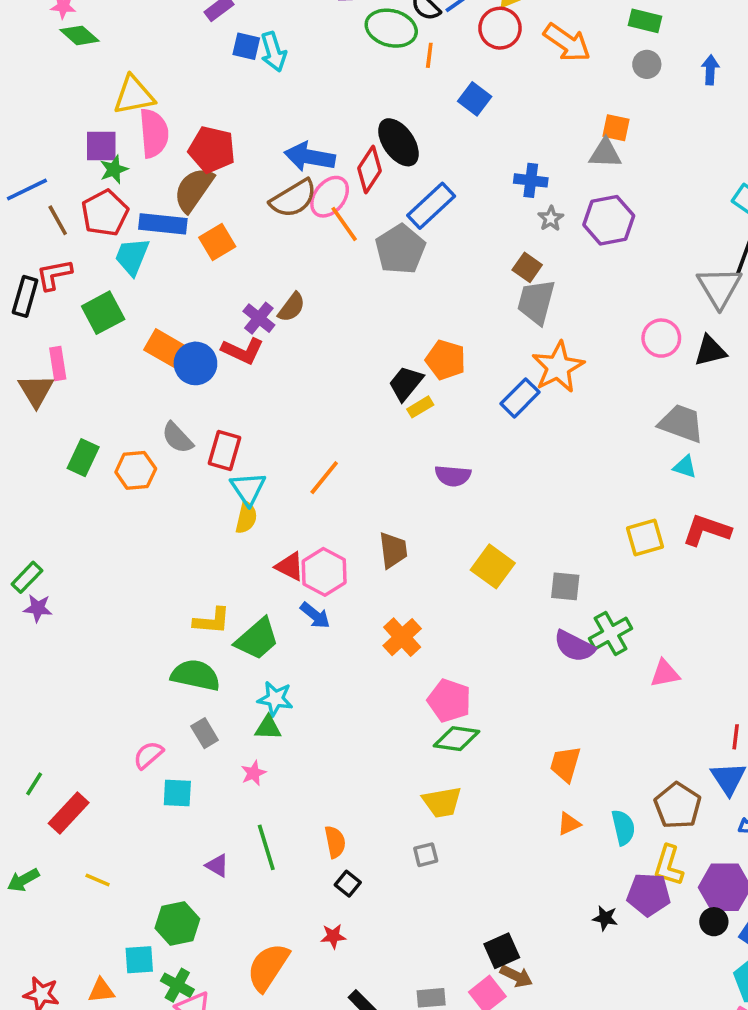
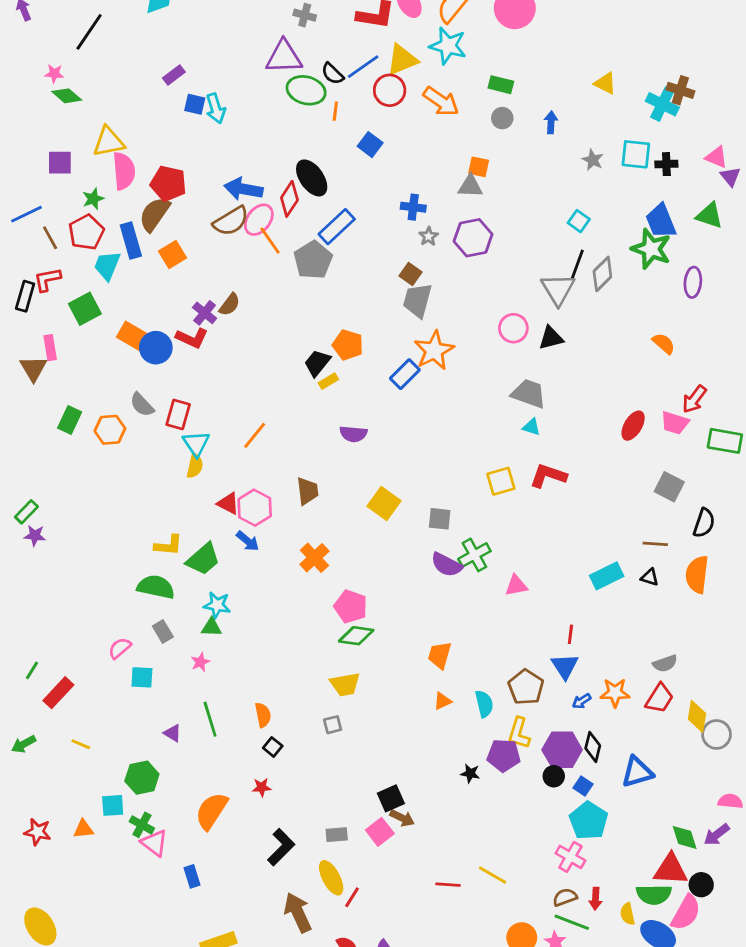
purple square: (101, 146) -> (60, 163), moved
blue rectangle: (163, 224) -> (131, 241), turned 68

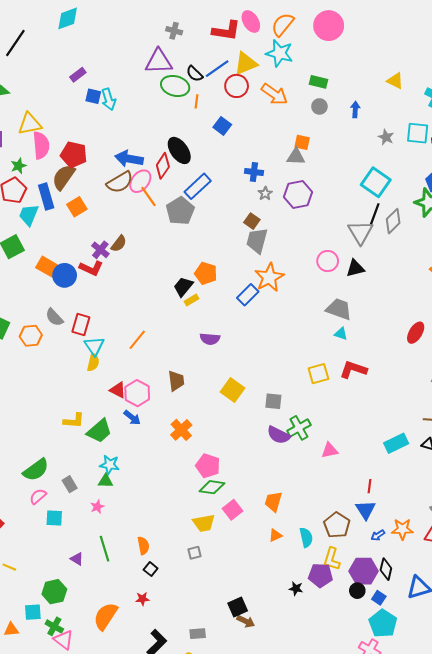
cyan square: (579, 221) -> (376, 182), size x1.8
green semicircle: (156, 587) -> (36, 470), moved, turned 132
pink square: (380, 832) -> (232, 510), moved

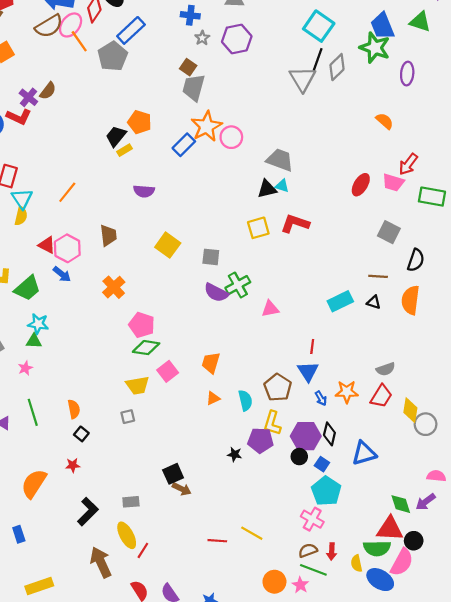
pink circle: (328, 261) -> (231, 137), moved
black triangle: (355, 268) -> (267, 189), moved
blue arrow: (378, 535) -> (321, 398), turned -88

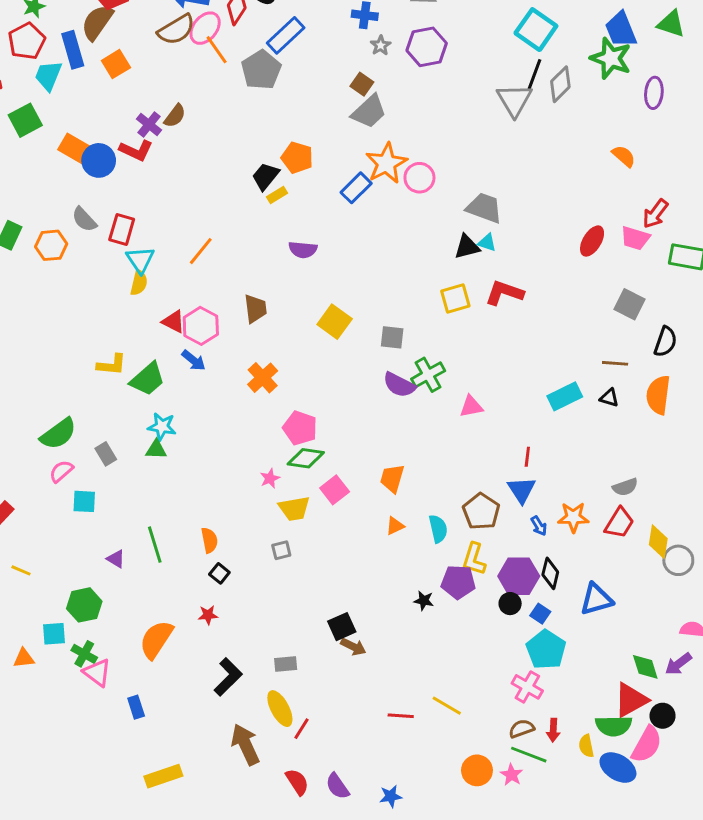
gray trapezoid: (194, 88) -> (369, 112), turned -148
pink star: (25, 368) -> (270, 478), moved
red triangle: (390, 529) -> (631, 700), turned -32

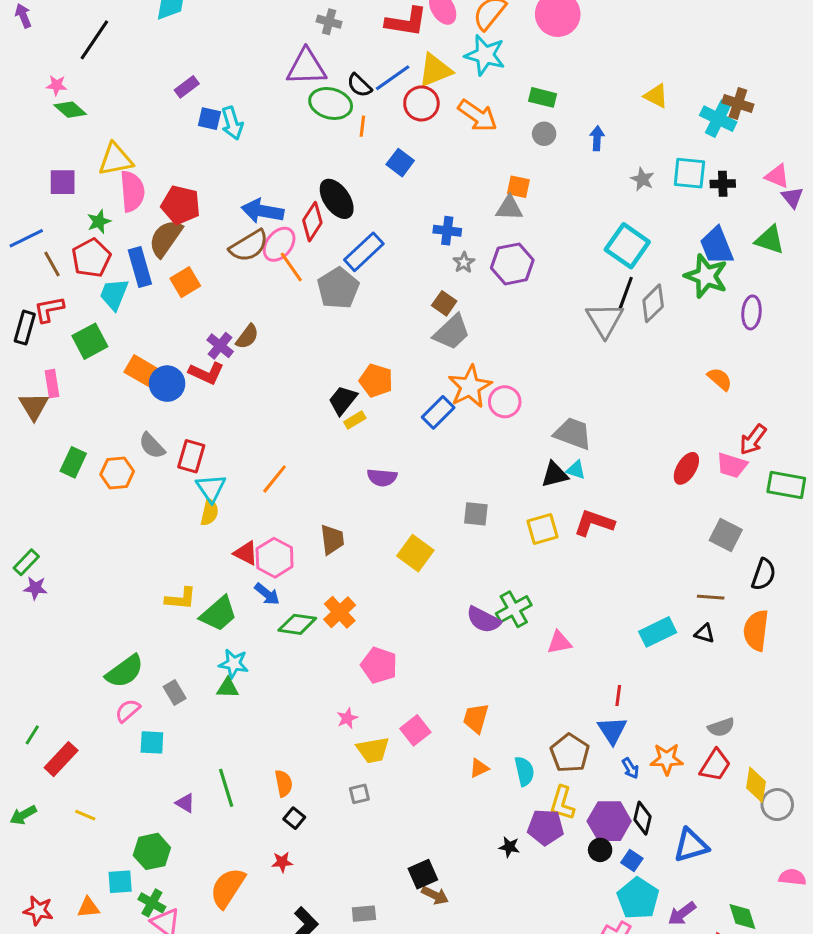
gray square: (392, 337) -> (476, 514), moved
green diamond: (306, 458) -> (297, 624), moved
purple arrow: (678, 664) -> (682, 914), moved

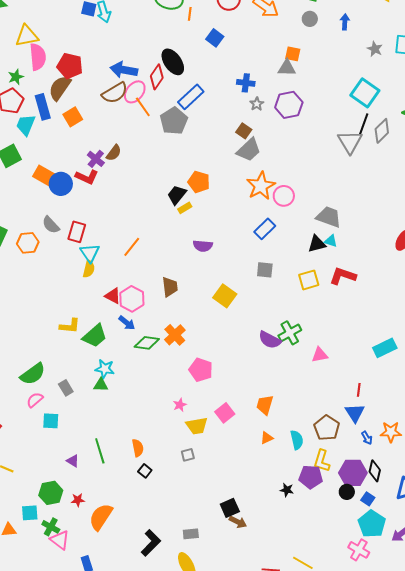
blue rectangle: (438, 412) -> (265, 229), moved
red star: (282, 862) -> (78, 500), moved

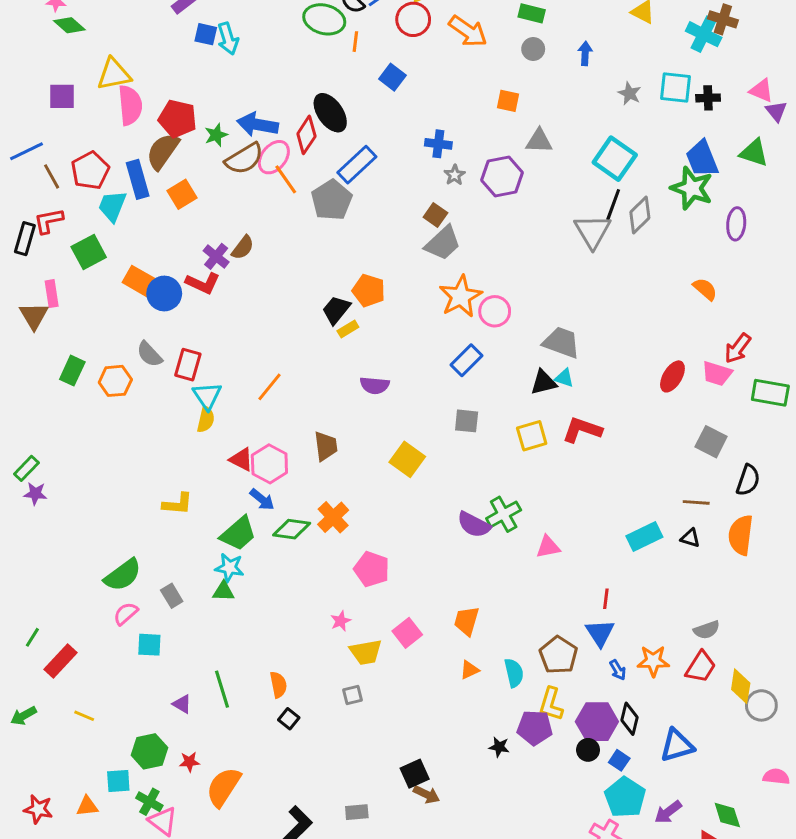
gray triangle: (287, 68) -> (539, 141), moved
green star: (16, 77) -> (216, 135), moved
green trapezoid: (95, 336) -> (238, 534), moved

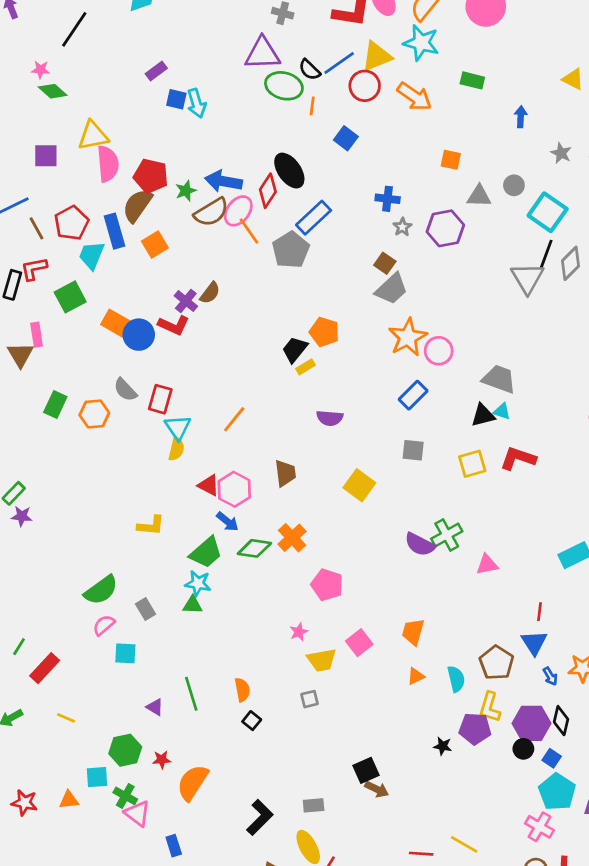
gray circle: (533, 49) -> (514, 185), moved

